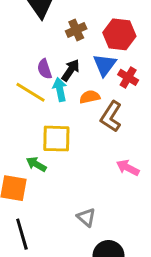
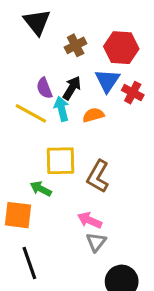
brown L-shape: (111, 116) -> (98, 176), moved
pink arrow: (128, 168) -> (90, 220), moved
gray triangle: (86, 217) -> (96, 242), turned 30

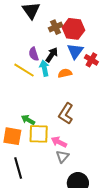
red hexagon: (121, 48) -> (73, 29), moved
yellow square: (61, 161) -> (39, 134), moved

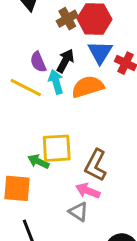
orange semicircle: (65, 73) -> (88, 87), size x1.5
brown L-shape: (66, 114) -> (96, 165), moved
yellow square: (39, 134) -> (57, 148), moved
gray triangle: (63, 156) -> (79, 212), moved, turned -32

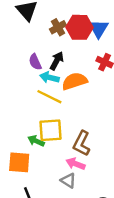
blue triangle: (100, 52) -> (99, 29), moved
cyan arrow: (56, 82) -> (49, 77), turned -60
yellow line: (26, 87) -> (49, 97), moved

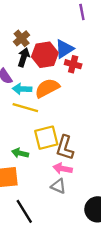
red hexagon: (80, 27) -> (45, 55), moved
blue triangle: (99, 29) -> (64, 49), moved, turned 36
black arrow: (57, 61) -> (24, 57), moved
yellow square: (50, 130) -> (46, 138), moved

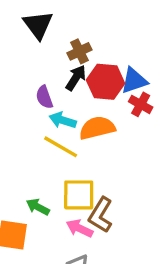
pink arrow: (63, 169) -> (80, 228), moved

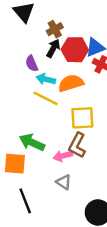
yellow square: (79, 195) -> (82, 118), moved
green arrow: (38, 207) -> (32, 142), size x1.5
pink arrow: (80, 228) -> (63, 156), turned -36

